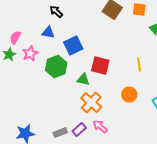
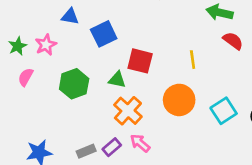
pink semicircle: (15, 38) -> (26, 77), moved
green hexagon: (56, 67) -> (74, 84), moved
orange circle: (129, 95) -> (179, 100), size x1.5

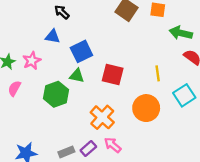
green triangle: (117, 80) -> (77, 76), moved
cyan square: (224, 111) -> (184, 95), moved

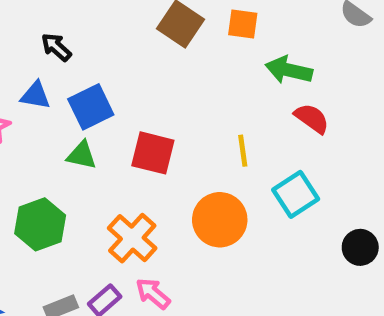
black arrow: (62, 12) -> (56, 47), moved
blue triangle: (53, 36) -> (36, 95), moved
green hexagon: (56, 94) -> (40, 224), moved

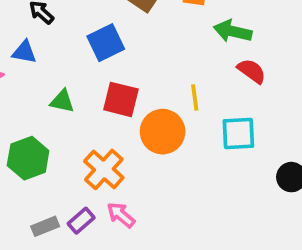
blue square: (91, 107) -> (106, 43), moved
cyan square: (296, 194) -> (238, 134), turned 30
orange circle: (220, 220) -> (163, 132), moved

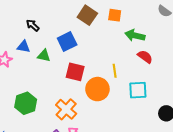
green triangle: (62, 101) -> (44, 56), moved

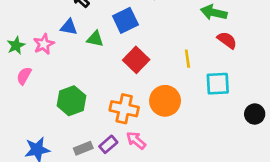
red square: (75, 72) -> (136, 60), turned 30
orange circle: (97, 89) -> (165, 101), moved
orange cross: (66, 109) -> (124, 109), turned -30

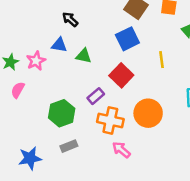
blue square: (125, 20) -> (127, 39), moved
yellow line: (187, 59) -> (161, 60), moved
purple rectangle: (108, 144) -> (96, 96), moved
gray rectangle: (83, 148) -> (69, 146), moved

